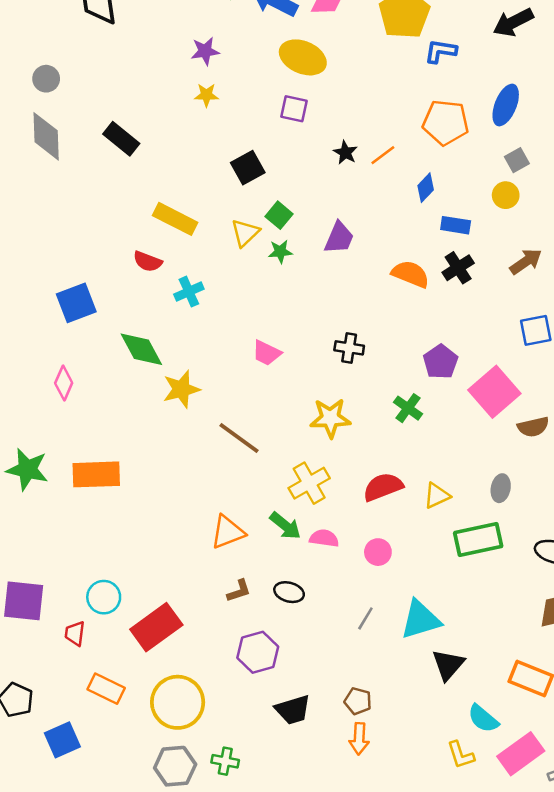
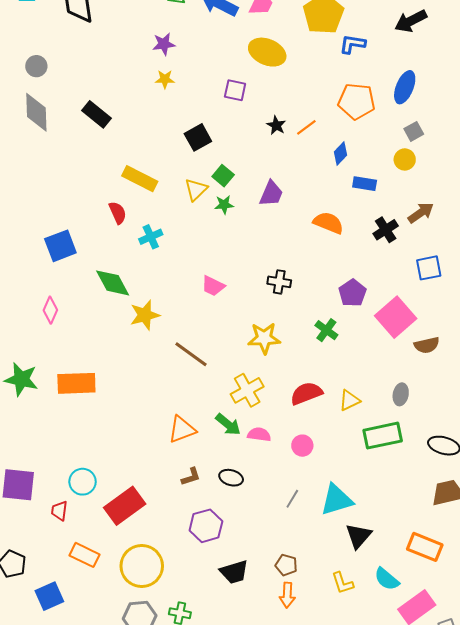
yellow ellipse: (303, 57) -> (267, 52), moved
red semicircle: (148, 262) -> (118, 213), turned -135
black cross: (458, 268) -> (386, 230), moved
yellow L-shape: (461, 755) -> (342, 583), moved

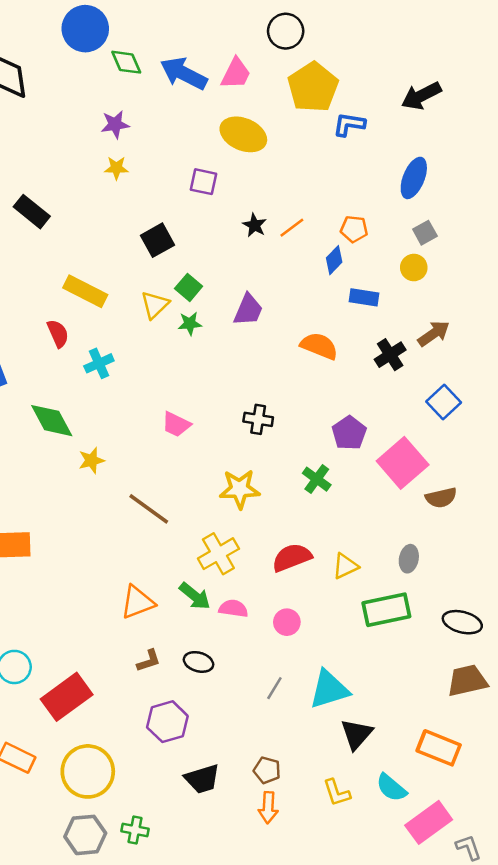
orange pentagon: (357, 101) -> (354, 229), moved, size x0.6
blue square: (429, 268) -> (444, 402), turned -32
yellow star: (145, 315) -> (91, 460), size x0.7

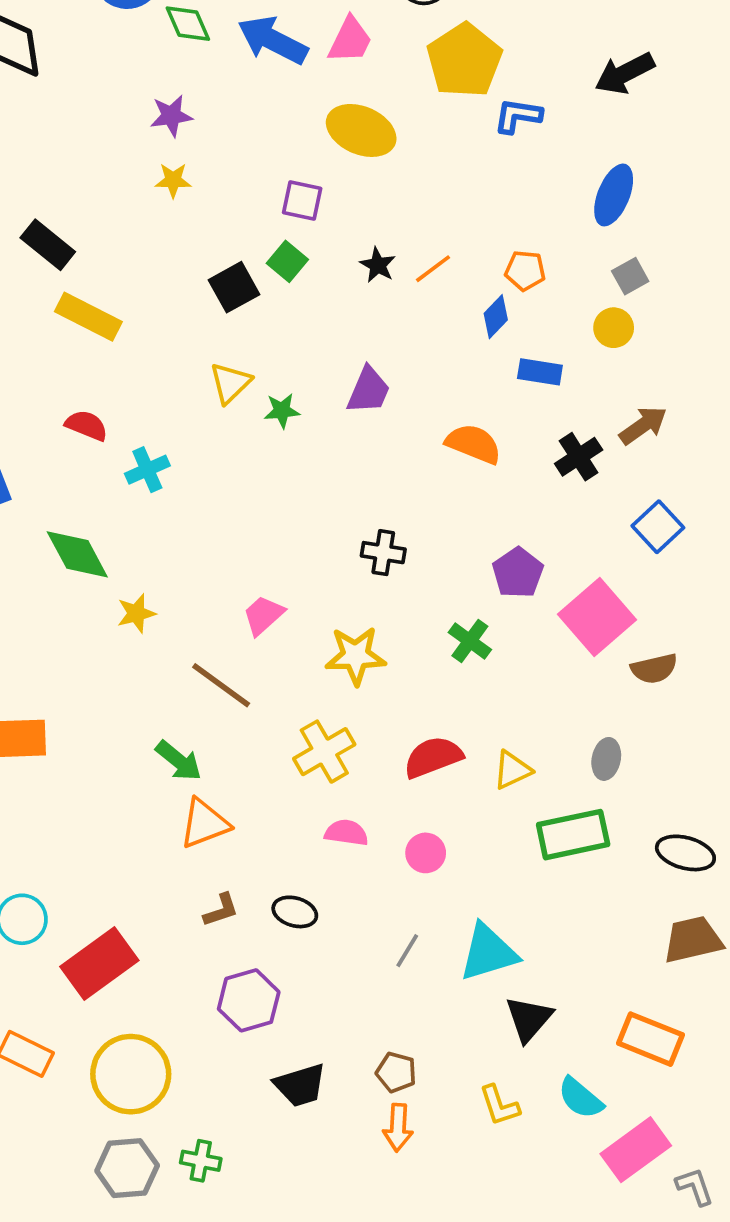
green square: (189, 287) -> (287, 261), moved
yellow rectangle: (85, 291) -> (88, 317), moved
red semicircle: (58, 333) -> (87, 425), turned -44
pink trapezoid: (176, 424) -> (263, 615), moved, turned 112
green arrow: (195, 596) -> (179, 761), moved

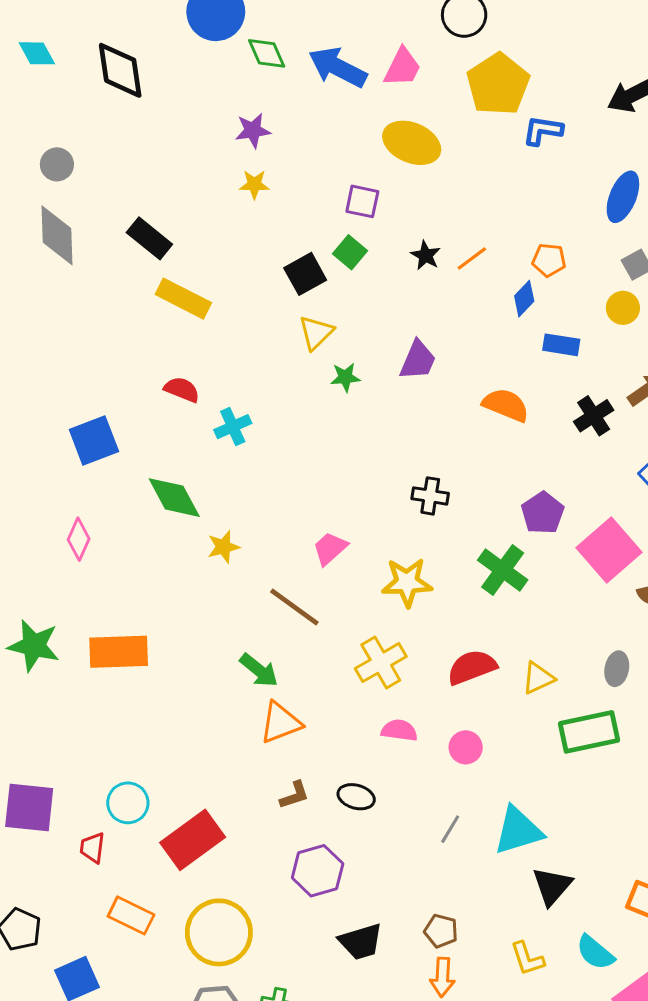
yellow triangle: (230, 383) -> (316, 333), moved
green cross: (470, 641) -> (503, 570), size x1.4

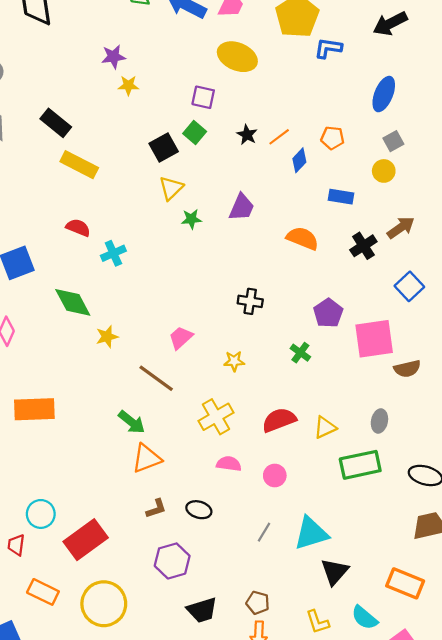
purple star: (253, 130) -> (113, 57), moved
blue diamond: (524, 299) -> (299, 160), moved
pink square: (609, 550) -> (374, 339), turned 33
green cross: (503, 570) -> (300, 353), size x0.6
yellow star: (407, 582) -> (234, 361), size x0.6

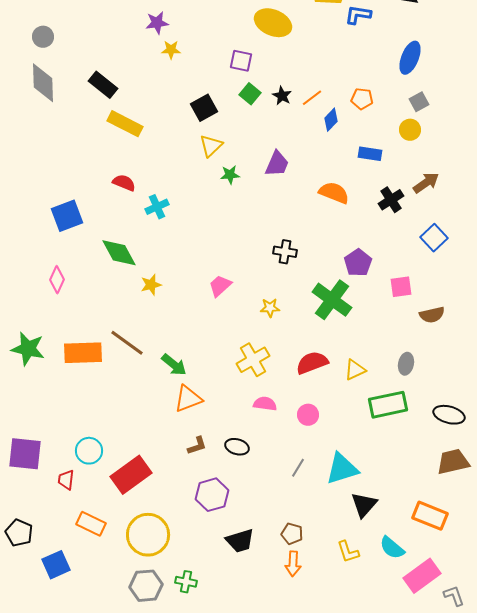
green square: (195, 133) -> (250, 94), moved
pink square: (374, 339) -> (401, 287), size x0.6
green cross: (300, 353) -> (332, 300), size x2.0
brown line: (156, 378) -> (127, 343), moved

